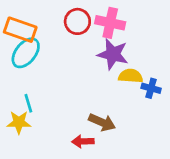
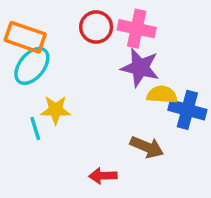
blue cross: (151, 88) -> (187, 110), size x1.5
yellow star: (19, 122) -> (56, 110), moved
brown arrow: (102, 122) -> (147, 147), moved

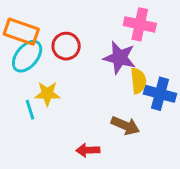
red circle: (96, 27) -> (66, 46), moved
pink cross: (137, 29) -> (140, 24), moved
yellow semicircle: (162, 95) -> (138, 81), turned 80

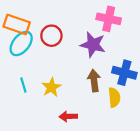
yellow semicircle: (138, 81) -> (114, 97), moved
yellow star: (47, 94) -> (51, 87), moved, turned -30
brown arrow: (125, 126) -> (94, 81), moved, turned -120

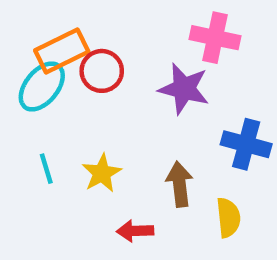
orange rectangle: (17, 24) -> (62, 51), moved, turned -45
brown arrow: (94, 81) -> (179, 184), moved
yellow semicircle: (114, 97) -> (228, 218), moved

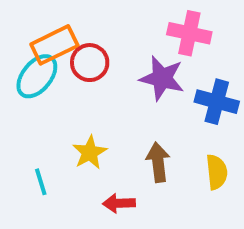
blue cross: (246, 144) -> (217, 102), moved
cyan line: (46, 169) -> (41, 182), moved
yellow semicircle: (228, 218) -> (217, 172), moved

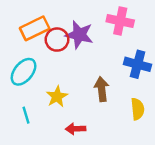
cyan ellipse: (37, 76) -> (24, 72), moved
purple star: (162, 78) -> (79, 35), moved
brown arrow: (158, 162) -> (102, 89), moved

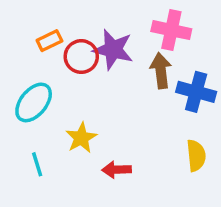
orange rectangle: (35, 28) -> (49, 41), size x0.6
brown arrow: (102, 89) -> (161, 71), moved
red arrow: (76, 129) -> (117, 170), moved

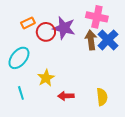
blue cross: (196, 92) -> (108, 40), moved, turned 30
yellow semicircle: (196, 155) -> (102, 97), moved

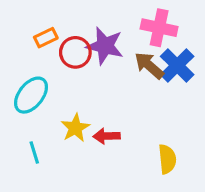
brown arrow: (91, 40) -> (149, 65), turned -42
red arrow: (66, 96) -> (107, 136), moved

